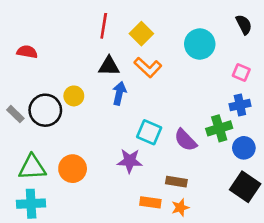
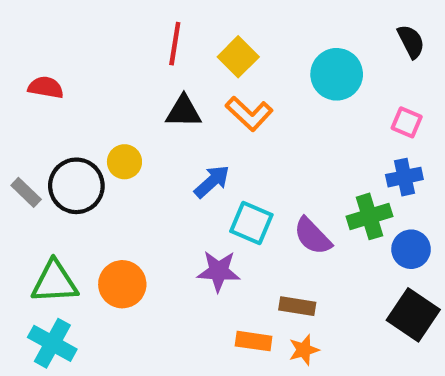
blue arrow: (119, 93) -> (212, 181), moved, turned 35
cyan cross: (31, 204) -> (52, 343), turned 32

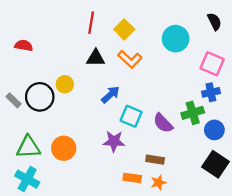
pink square: (407, 122) -> (212, 64), size x1.5

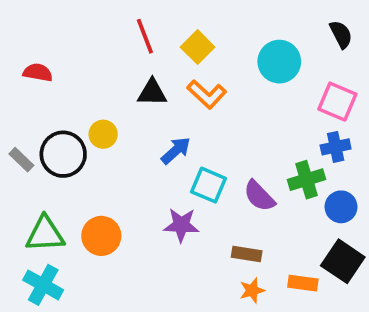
red line: (91, 23) -> (145, 36), turned -30
orange rectangle: (132, 178) -> (303, 283), moved

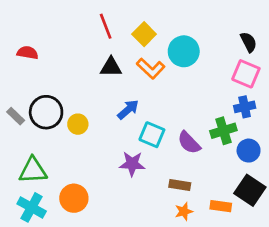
black semicircle: (341, 34) -> (249, 42), moved
cyan circle: (279, 62) -> (184, 51), moved
yellow circle: (103, 134) -> (78, 124), moved
orange circle: (101, 236) -> (74, 198), moved

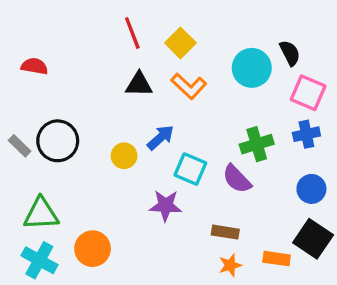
black semicircle: (249, 42) -> (290, 53), moved
cyan circle: (184, 51) -> (252, 68), moved
yellow circle: (78, 124) -> (124, 156), moved
green cross: (223, 131) -> (257, 144), moved

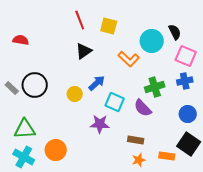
yellow square: (180, 43) -> (109, 26), turned -30
black triangle: (139, 84) -> (84, 51), turned -36
orange L-shape: (189, 86) -> (129, 59), moved

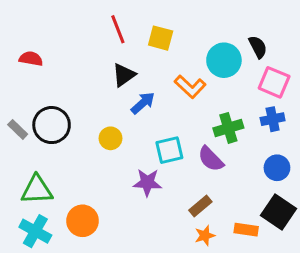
blue arrow: (97, 83) -> (143, 103), moved
cyan square: (115, 102) -> (169, 150), turned -36
brown rectangle: (136, 140) -> (200, 206), turned -49

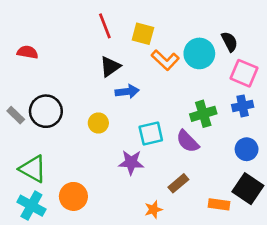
orange L-shape: (190, 87) -> (165, 60), moved
blue arrow: (143, 103) -> (127, 92), turned 35
green triangle: (37, 190) -> (33, 169), turned 32
orange star: (205, 236) -> (153, 210), moved

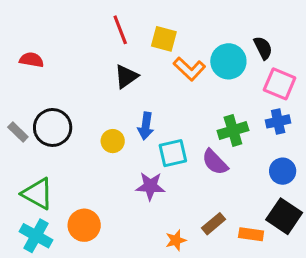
blue arrow: (127, 92) -> (146, 126), moved, turned 105
brown rectangle: (178, 183) -> (213, 224), moved

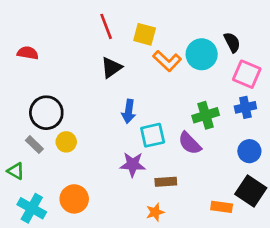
gray rectangle: (18, 132) -> (34, 145), moved
yellow circle: (113, 141) -> (66, 142), moved
green triangle: (38, 194) -> (16, 171), moved, size x0.6
brown rectangle: (213, 224) -> (166, 182), moved, turned 36

